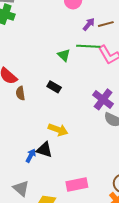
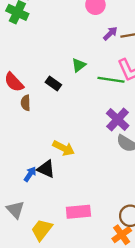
green line: (88, 46) -> (111, 80), moved
green triangle: (64, 55) -> (79, 65), turned 32
black rectangle: (54, 87) -> (53, 83), moved

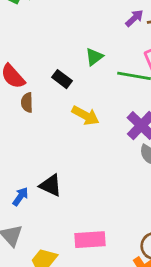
yellow arrow: (64, 148) -> (85, 115), moved
blue arrow: (30, 174) -> (20, 196), moved

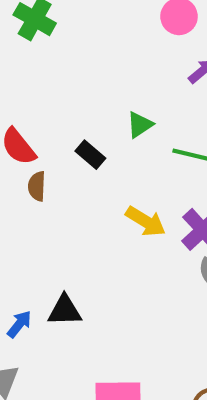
yellow arrow: (85, 115) -> (146, 221), moved
black triangle: (51, 185) -> (65, 310), turned -30

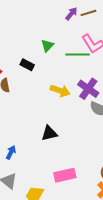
black triangle: (65, 310) -> (49, 133), moved

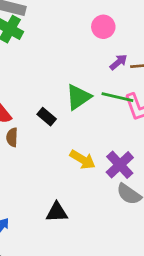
green triangle: (47, 45) -> (78, 97), size x1.5
green line: (78, 54) -> (117, 97), moved

